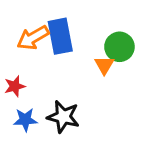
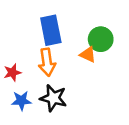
orange arrow: (33, 38) -> (47, 62), moved, turned -68
orange triangle: (104, 65) -> (88, 55), turned -36

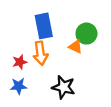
red star: (12, 72) -> (20, 62), moved
black star: (53, 98) -> (63, 87), moved

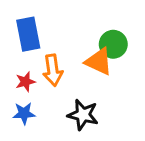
blue rectangle: (44, 26) -> (28, 34), moved
orange triangle: (76, 47) -> (99, 62), size x1.5

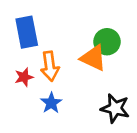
blue star: (24, 113) -> (51, 103), moved, turned -30
black star: (83, 115) -> (115, 108), moved

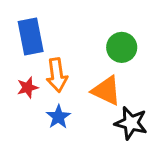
orange triangle: (93, 58) -> (106, 91), moved

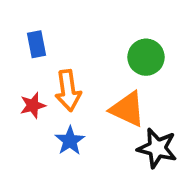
blue rectangle: (31, 37) -> (37, 44), size x0.6

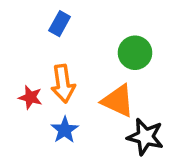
blue rectangle: (37, 44) -> (60, 24), moved, turned 40
red star: (33, 105) -> (30, 97), turned 30

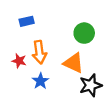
blue rectangle: (60, 24) -> (27, 21), moved, turned 48
black star: (145, 137) -> (91, 85), turned -30

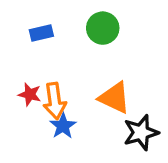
green circle: (84, 33) -> (103, 28), moved
orange arrow: (39, 52) -> (55, 101), moved

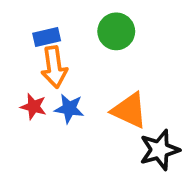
orange arrow: (55, 101) -> (54, 67), moved
blue star: (63, 126) -> (69, 108), moved, turned -30

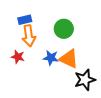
green circle: (116, 31) -> (64, 29), moved
blue star: (69, 108) -> (51, 58), moved

